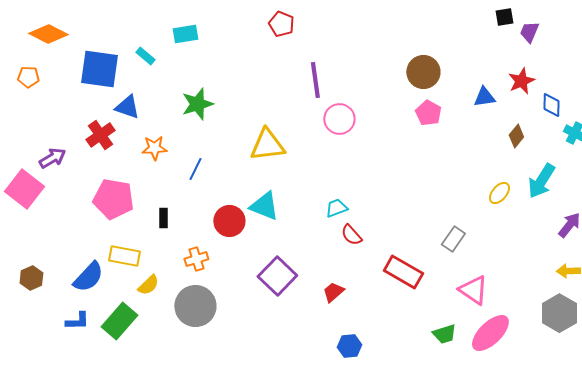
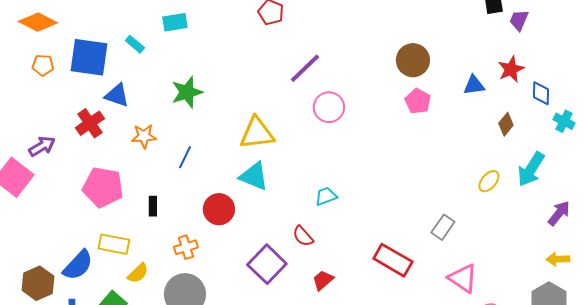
orange pentagon: (28, 77) -> (43, 65), moved
purple line: (315, 80) -> (305, 68), turned 54
cyan triangle: (264, 206) -> (254, 176), moved
red semicircle: (351, 235) -> (303, 236), moved
brown hexagon: (31, 278) -> (38, 283), moved, size x1.4

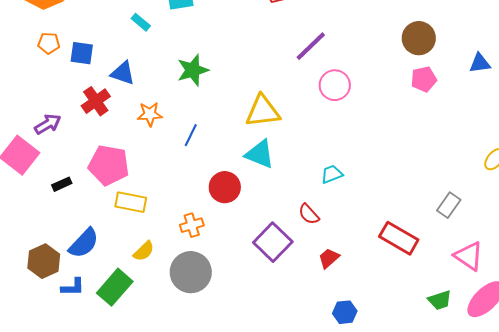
blue square: (89, 57) -> (82, 53), moved, size x0.6
pink pentagon: (418, 101) -> (424, 79), turned 30
black rectangle: (153, 206) -> (62, 184), moved, turned 66
yellow rectangle: (114, 244) -> (131, 202), moved

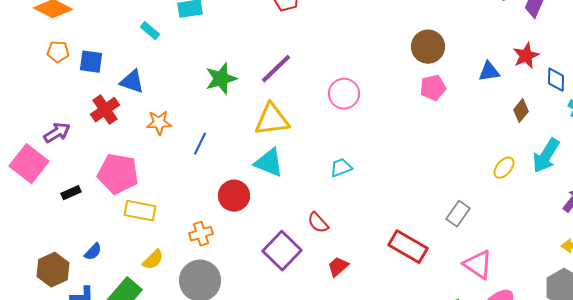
purple line: (311, 46) -> (276, 69), moved
green star: (193, 70) -> (221, 79), moved
cyan trapezoid: (332, 174) -> (341, 168), moved
blue semicircle: (84, 243) -> (93, 252), size x0.6

